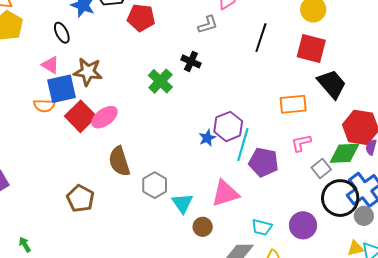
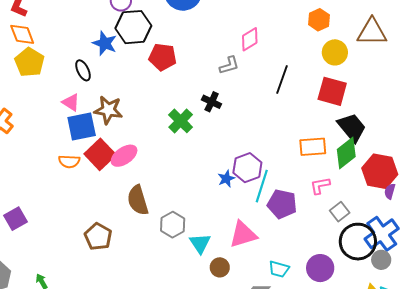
orange semicircle: (44, 106) -> (69, 161), moved
green diamond: (345, 153) -> (346, 153), moved, turned -36

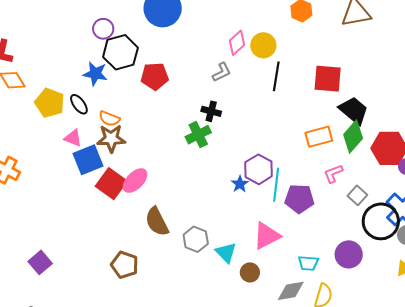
yellow circle: (335, 52) -> (263, 45), moved
yellow pentagon: (30, 62) -> (50, 103), moved
green cross: (181, 121) -> (198, 135), moved, turned 30
orange semicircle: (69, 161) -> (109, 119), moved, turned 30

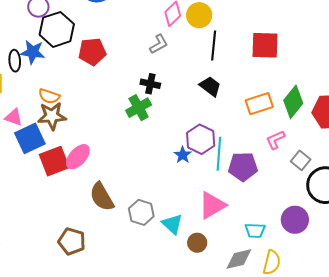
black ellipse: (79, 104) -> (15, 61), moved, turned 35
black trapezoid: (354, 110) -> (210, 86), moved, size x0.7
red square: (111, 184) -> (54, 161), turned 36

